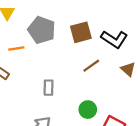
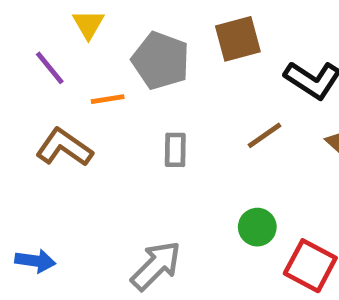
brown square: (81, 32) -> (238, 39), moved
gray rectangle: (49, 88) -> (175, 150), moved

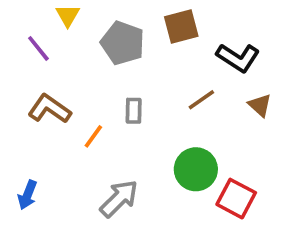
orange line: (108, 99) -> (93, 136), moved, turned -45
green circle: (257, 227) -> (196, 169), size x1.5
blue arrow: (35, 261) -> (27, 195), turned 104

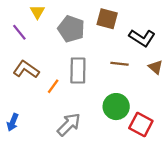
brown square: (181, 27) -> (107, 19), turned 30
brown line: (201, 100) -> (120, 64), turned 42
gray rectangle: (134, 111) -> (78, 71), size x1.6

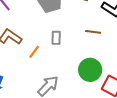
gray rectangle: (78, 71) -> (56, 38), size x0.6

